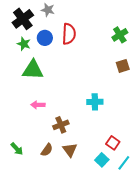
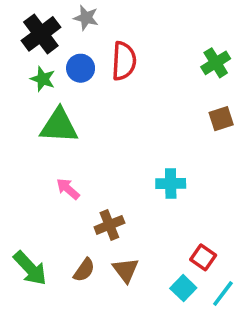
pink arrow: (38, 105) -> (68, 189), turned 40
green arrow: (17, 149) -> (30, 268), size x1.5

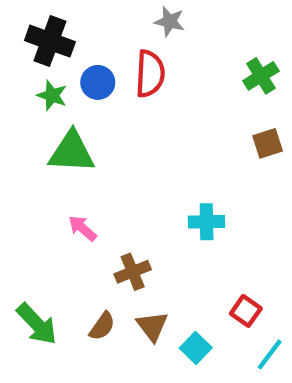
gray star: (86, 18) -> (170, 22), moved
black cross: (41, 34) -> (50, 41), turned -33
cyan square: (183, 288) -> (196, 348), moved

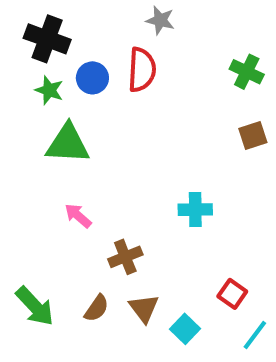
green cross: (261, 76) -> (247, 72), turned -32

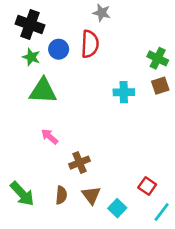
green cross: (247, 72) -> (158, 58), moved
cyan cross: (195, 210) -> (124, 92), moved
brown semicircle: (97, 308) -> (61, 195), turned -30

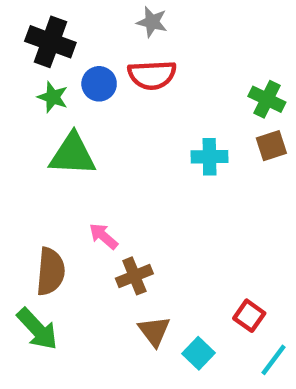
gray star: (102, 13) -> (152, 22), moved
red semicircle: (90, 44) -> (152, 75), turned 84
pink arrow: (50, 136) -> (103, 236), moved
brown semicircle: (61, 195) -> (50, 272), moved, size x1.5

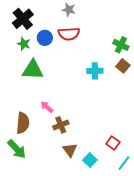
black cross: (50, 42) -> (23, 19), turned 30
brown square: (271, 146) -> (123, 66), turned -32

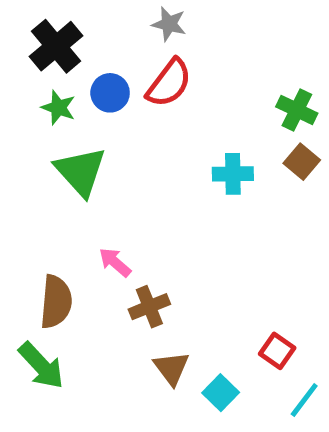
red semicircle: (69, 34) -> (169, 83), turned -50
green triangle: (33, 70) -> (81, 171), turned 45

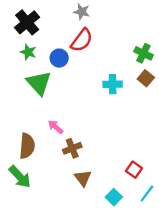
blue circle: (110, 93) -> (59, 58), moved
cyan square: (221, 393) -> (114, 197), moved

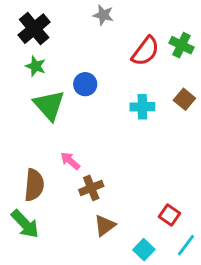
red semicircle: (82, 40) -> (145, 51), moved
green cross: (143, 53) -> (181, 45), moved
blue circle: (59, 58) -> (85, 84), moved
brown triangle: (83, 178) -> (105, 226), turned 30

